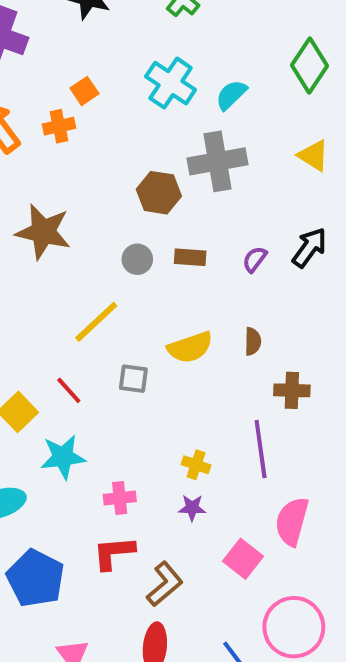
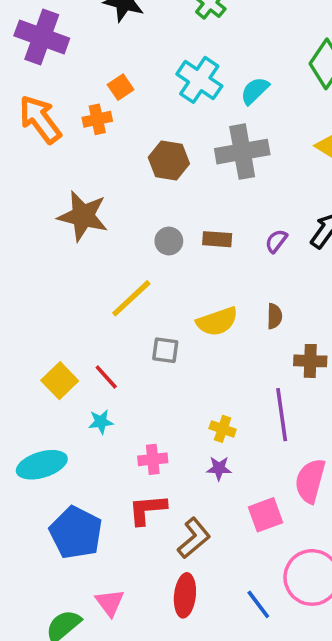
brown hexagon: (159, 193) -> (169, 160), moved
red line: (69, 390) -> (106, 377), moved
cyan star: (63, 457) -> (101, 422), size x0.6
pink square: (243, 559) -> (265, 515), turned 32

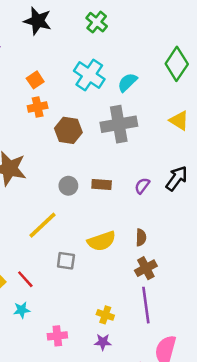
orange cross: (97, 119) -> (38, 107), moved
brown cross: (310, 361) -> (146, 268), moved, turned -30

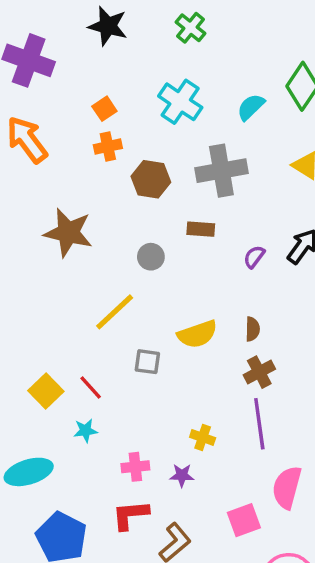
cyan semicircle: (127, 82) -> (251, 107), moved
brown rectangle: (102, 184) -> (201, 229), moved
purple star: (103, 342) -> (182, 475), moved

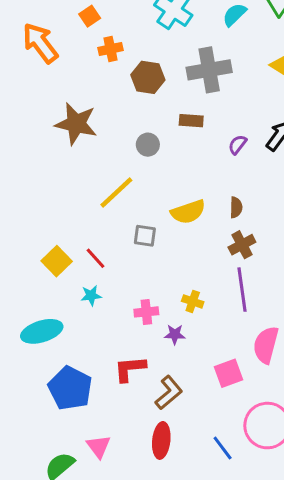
orange square: (104, 109) -> (90, 16), moved
pink cross: (135, 467) -> (146, 312), moved

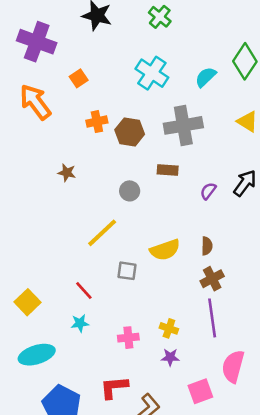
orange cross: (110, 49) -> (97, 122), moved
brown star: (76, 124) -> (67, 173), size x0.5
yellow square: (57, 261) -> (28, 302), moved
purple star: (175, 334) -> (170, 357), moved

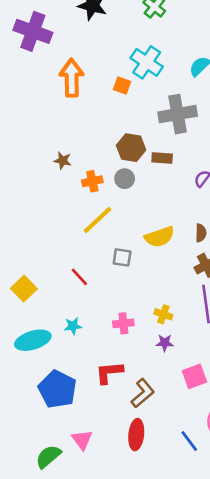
orange square: (79, 78) -> (122, 86), moved, turned -36
orange arrow: (35, 102) -> (72, 78), moved, turned 36
orange cross: (97, 122) -> (92, 181), moved
brown hexagon: (130, 132) -> (131, 148), moved
cyan star: (80, 323) -> (73, 326), moved

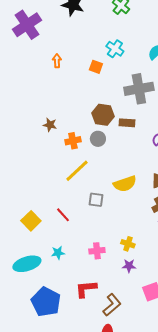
purple cross: (33, 31) -> (27, 25), turned 36
cyan cross: (147, 62) -> (115, 49), size x0.7
orange arrow: (72, 78) -> (57, 61), size x0.5
yellow square: (24, 289) -> (31, 221), moved

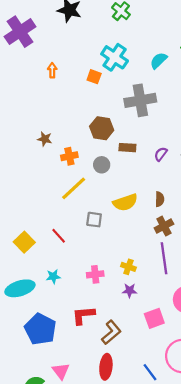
cyan cross: (115, 49) -> (115, 57), size x1.4
brown rectangle: (127, 123) -> (127, 148), moved
gray circle: (98, 139) -> (102, 165), moved

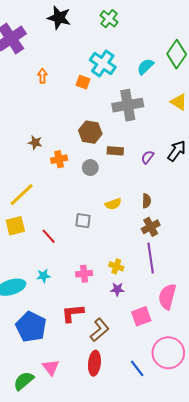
yellow line: (74, 188) -> (22, 195), moved
yellow semicircle: (125, 202) -> (113, 204), size x0.7
yellow square: (24, 242) -> (15, 226), moved, turned 30

